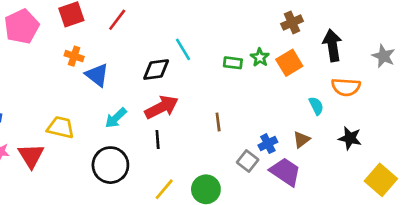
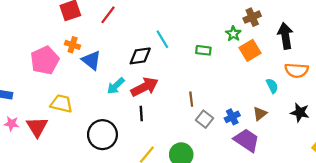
pink pentagon: (22, 26) -> (45, 60), moved
green star: (260, 57) -> (233, 34), moved
cyan arrow: (116, 118) -> (116, 86), moved
gray square: (248, 161) -> (204, 119), moved

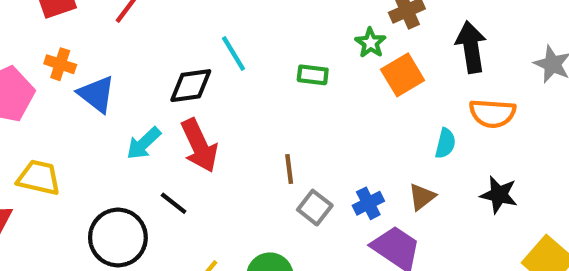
cyan semicircle: (272, 86) -> (445, 143), turned 40
red arrow: (145, 87) -> (199, 145), turned 92
black line: (141, 114) -> (174, 203), moved, turned -48

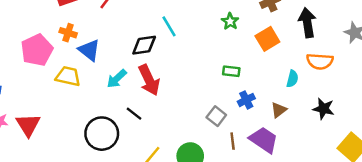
green star: (370, 43) -> (230, 21), moved
green rectangle: (313, 75) -> (231, 71), moved
brown line: (289, 169) -> (233, 141), moved
yellow trapezoid: (39, 178) -> (68, 76), moved
blue cross: (368, 203) -> (246, 100), moved

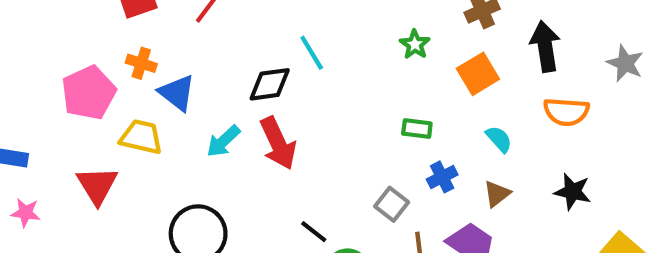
cyan semicircle: (292, 79) -> (499, 139), moved, turned -56
black line: (134, 114) -> (314, 232), moved
red triangle: (28, 125) -> (97, 185), moved

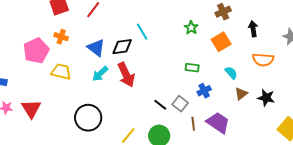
black arrow: (545, 46) -> (253, 29), size x0.7
blue triangle: (177, 93) -> (96, 48), moved
red triangle: (97, 185) -> (31, 109), moved
brown triangle: (497, 194) -> (241, 94), moved
black line: (314, 232) -> (160, 105), moved

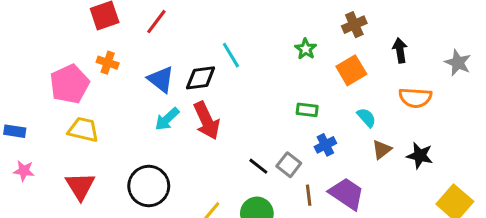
yellow trapezoid: (61, 72) -> (83, 130), moved
red triangle: (31, 109) -> (80, 186), moved

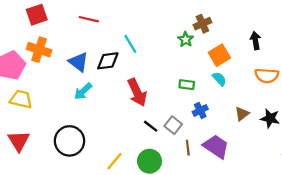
red line: (156, 22) -> (89, 19), moved, turned 66
brown cross: (354, 25) -> (202, 24), moved
orange cross: (108, 63) -> (39, 50), size x1.5
cyan semicircle: (366, 117) -> (219, 79), moved
red arrow: (207, 121) -> (137, 92), moved

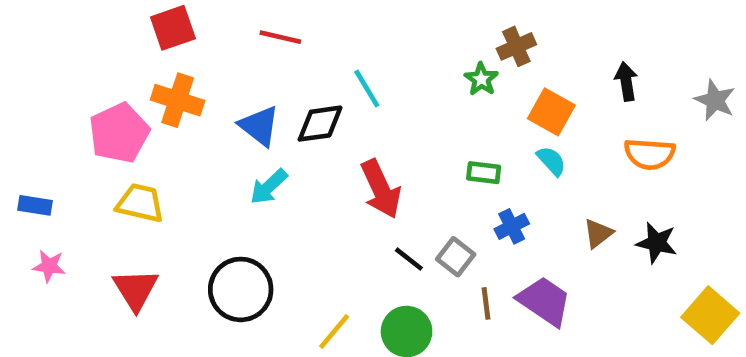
orange square: (219, 55) -> (551, 112), turned -30

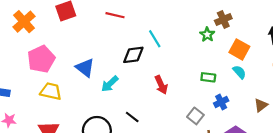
orange cross: (178, 100) -> (24, 22), moved, turned 30
blue triangle: (259, 126) -> (85, 68), moved
red arrow: (381, 189) -> (161, 85), size x0.7
black line: (409, 259) -> (132, 117), moved

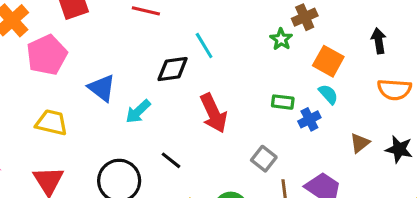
pink pentagon: (41, 59) -> (47, 55), moved
red arrow: (161, 85) -> (214, 113), size x1.4
blue cross: (221, 102) -> (309, 119), moved

